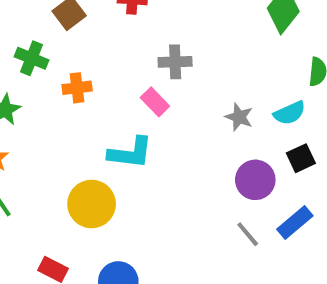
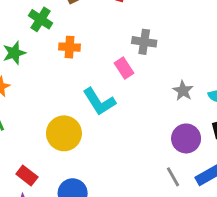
cyan L-shape: (130, 153) -> (99, 102), turned 40

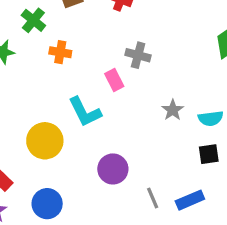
purple circle: (186, 138) -> (113, 169), moved

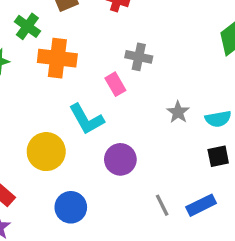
orange cross: (60, 52) -> (57, 58), size x1.6
purple circle: (113, 169) -> (120, 159), moved
blue circle: (47, 204) -> (71, 207), moved

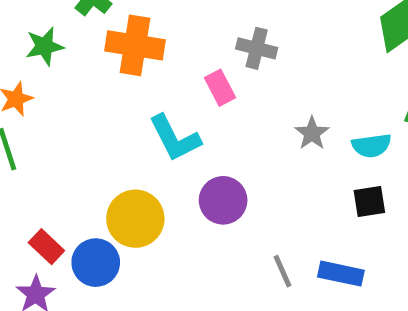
yellow circle: (46, 152) -> (135, 219), moved
blue rectangle: (201, 205) -> (341, 274), turned 36
blue circle: (71, 207) -> (96, 263), moved

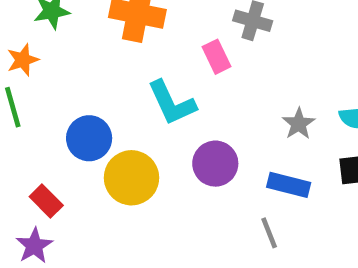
gray star: (312, 133) -> (299, 124), moved
blue circle: (96, 263) -> (89, 138), moved
blue rectangle: (341, 274) -> (289, 185), moved

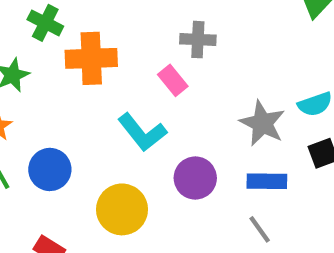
gray star: (299, 124) -> (262, 123), size x1.5
blue circle: (89, 138) -> (50, 169), moved

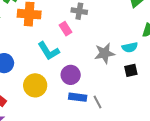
gray star: (262, 123) -> (105, 53), turned 30
blue rectangle: (267, 181) -> (78, 97), moved

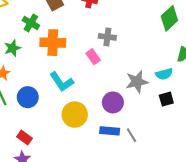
cyan L-shape: (49, 51) -> (62, 82), moved
purple circle: (71, 75) -> (113, 102), moved
yellow circle: (35, 85) -> (75, 115), moved

